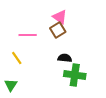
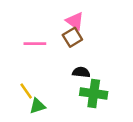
yellow line: (17, 58) -> (26, 91), moved
green triangle: (11, 85) -> (37, 106), moved, turned 40

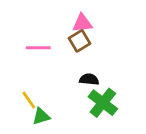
pink triangle: (75, 21) -> (82, 23), turned -42
green cross: (94, 93) -> (103, 103), turned 30

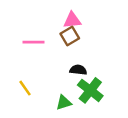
green triangle: (41, 116) -> (64, 103), moved

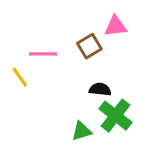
pink triangle: (72, 20) -> (116, 26), moved
yellow line: (25, 88) -> (20, 77), moved

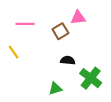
pink line: (43, 54) -> (25, 24), moved
green cross: (116, 116) -> (91, 78), moved

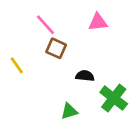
pink line: (25, 24) -> (46, 25), moved, turned 48
brown square: (60, 31) -> (56, 48), moved, turned -35

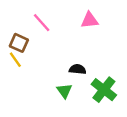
brown square: (56, 48) -> (19, 43), moved
green triangle: (69, 111) -> (64, 91), moved, turned -49

